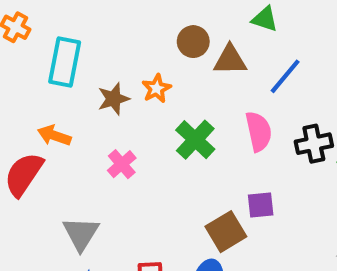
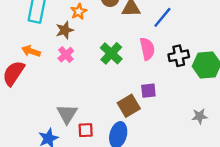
orange star: (156, 89) -> (79, 12), moved
pink cross: (122, 164) -> (66, 55), moved
gray triangle: (81, 234) -> (67, 114), moved

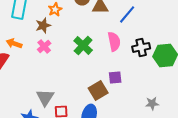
gray star: (200, 116) -> (152, 103), moved

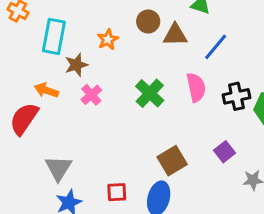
brown star: (43, 25) -> (76, 65), moved
purple square: (115, 77) -> (225, 152), moved, turned -32
gray triangle: (45, 97) -> (58, 168), moved

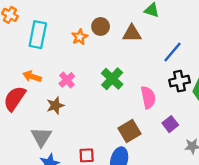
brown circle: (148, 21) -> (101, 26), moved
blue line: (216, 47) -> (173, 52), moved
brown star: (76, 65) -> (55, 105), moved
pink semicircle: (196, 87) -> (148, 97), moved

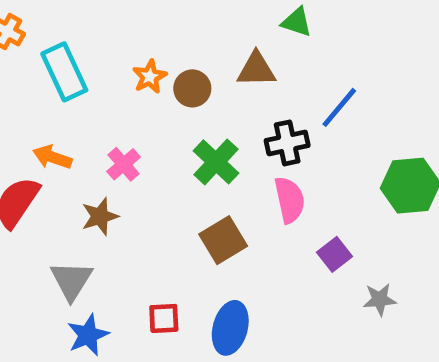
brown circle: (101, 26) -> (192, 88), moved
cyan rectangle: (38, 35) -> (64, 72), turned -36
black cross: (180, 81) -> (287, 143), moved
brown square: (130, 131) -> (223, 240), moved

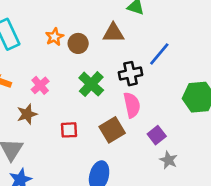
brown square: (223, 240) -> (112, 130), moved
gray star: (380, 299) -> (169, 160), moved, turned 30
red square: (164, 318) -> (69, 130), moved

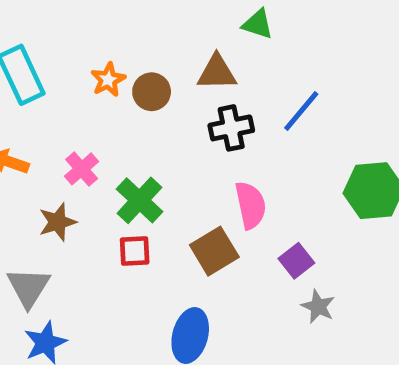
black cross: (131, 74) -> (231, 128), moved
green cross: (91, 84) -> (139, 200), moved

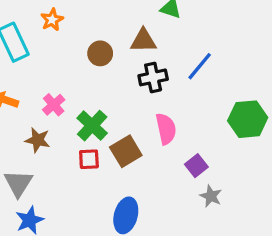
orange star: (108, 80) -> (52, 20), moved
brown star: (57, 222) -> (38, 140), turned 30
brown square: (214, 251) -> (126, 151), moved

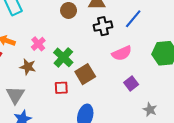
pink semicircle: (166, 129) -> (122, 53), moved, turned 78
red square: (89, 159) -> (61, 88), moved
gray star: (211, 196) -> (150, 110), moved

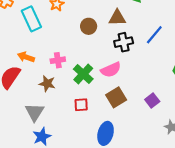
pink cross: (38, 44) -> (58, 60), turned 32
pink semicircle: (122, 53) -> (111, 70), moved
brown square: (85, 74) -> (116, 97), moved

